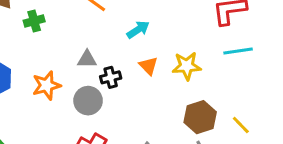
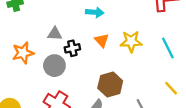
cyan arrow: (138, 30) -> (95, 12), turned 36
cyan line: (238, 51) -> (168, 48), moved, turned 70
brown hexagon: (200, 117) -> (110, 85), moved

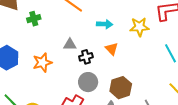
yellow star: (131, 41) -> (139, 27), moved
gray circle: (54, 66) -> (88, 82), moved

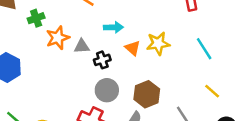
cyan arrow: (105, 24) -> (113, 27), moved
yellow star: (139, 27) -> (158, 43), moved
orange star: (42, 62) -> (58, 38), moved

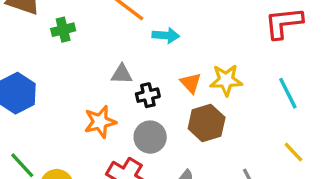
cyan arrow: (113, 27) -> (166, 35), moved
orange star: (58, 38) -> (100, 122), moved
brown hexagon: (147, 94) -> (207, 123), moved

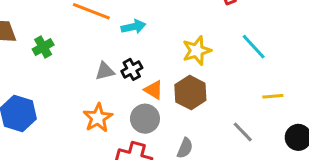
orange triangle: (191, 83) -> (154, 90), moved
black cross: (148, 95) -> (132, 69), moved
yellow line: (293, 152) -> (273, 96), turned -36

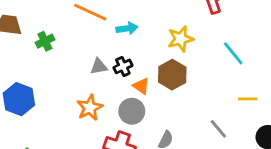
yellow star: (197, 51) -> (181, 39), moved
brown hexagon: (190, 93) -> (172, 75), moved

